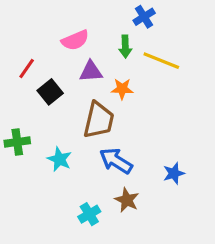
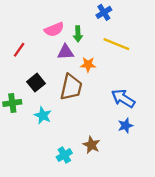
green arrow: (125, 46) -> (78, 34), moved
black square: (50, 92) -> (36, 83), moved
blue arrow: (116, 161) -> (123, 98), moved

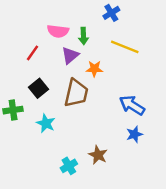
pink semicircle: (54, 29) -> (58, 31), turned 30
red line: (19, 50) -> (32, 53), moved
purple triangle: (65, 52) -> (70, 55), turned -36

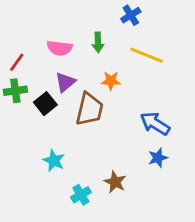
pink semicircle: (58, 31) -> (60, 48), moved
red line: (32, 53) -> (17, 62), moved
purple triangle: (70, 55) -> (65, 82), moved
green cross: (13, 110) -> (15, 91), moved
cyan star: (46, 123) -> (54, 161), moved

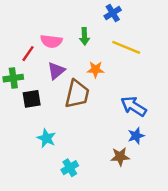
red line: (17, 62) -> (28, 54), moved
black square: (45, 104) -> (32, 99), moved, turned 30
brown star: (115, 182) -> (120, 157), moved, turned -30

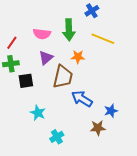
green arrow: (84, 36) -> (69, 30), size x1.5
red line: (28, 54) -> (12, 43), moved
blue arrow: (134, 106) -> (82, 99), moved

